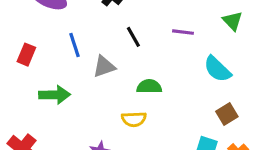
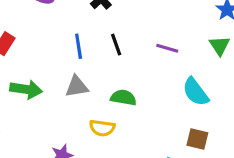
blue line: (74, 45) -> (79, 46), moved
gray triangle: (104, 67) -> (77, 86), moved
brown square: (227, 114) -> (197, 139), turned 35

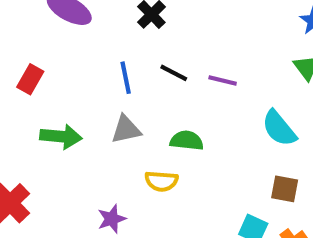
black line: (116, 45) -> (174, 73), turned -40
purple line: (167, 48) -> (223, 80), moved

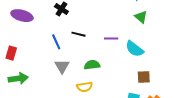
purple line: (223, 80) -> (111, 38), moved
gray triangle: (126, 129) -> (62, 66), turned -35
green arrow: (61, 137) -> (18, 78), moved

